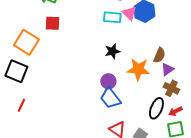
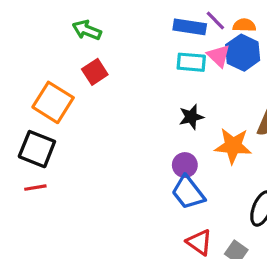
red square: (52, 23) -> (95, 72), turned -35
red line: (21, 105) -> (35, 188), moved, turned 56

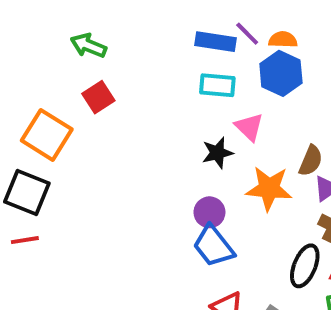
pink triangle: (219, 56) -> (249, 127), moved

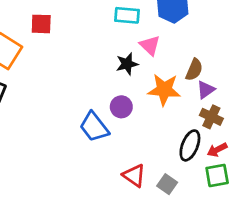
red square: (98, 97) -> (41, 24), turned 35
blue trapezoid: (213, 246) -> (94, 127), moved

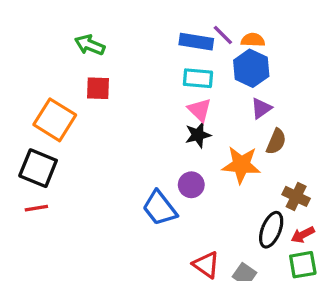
pink triangle: (150, 45) -> (200, 110), moved
purple triangle: (206, 90) -> (261, 108), moved

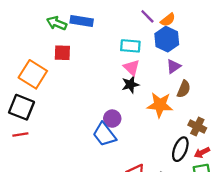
orange semicircle: (253, 40) -> (168, 20), turned 140
blue rectangle: (196, 42) -> (82, 21), moved
purple circle: (191, 185) -> (112, 119), moved

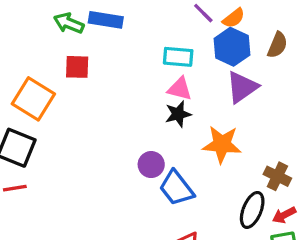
purple triangle: (174, 66) -> (242, 87), size x1.5
pink triangle: (132, 67) -> (180, 89), turned -30
brown semicircle: (184, 89) -> (277, 45), moved
blue trapezoid: (104, 134) -> (176, 188), moved

